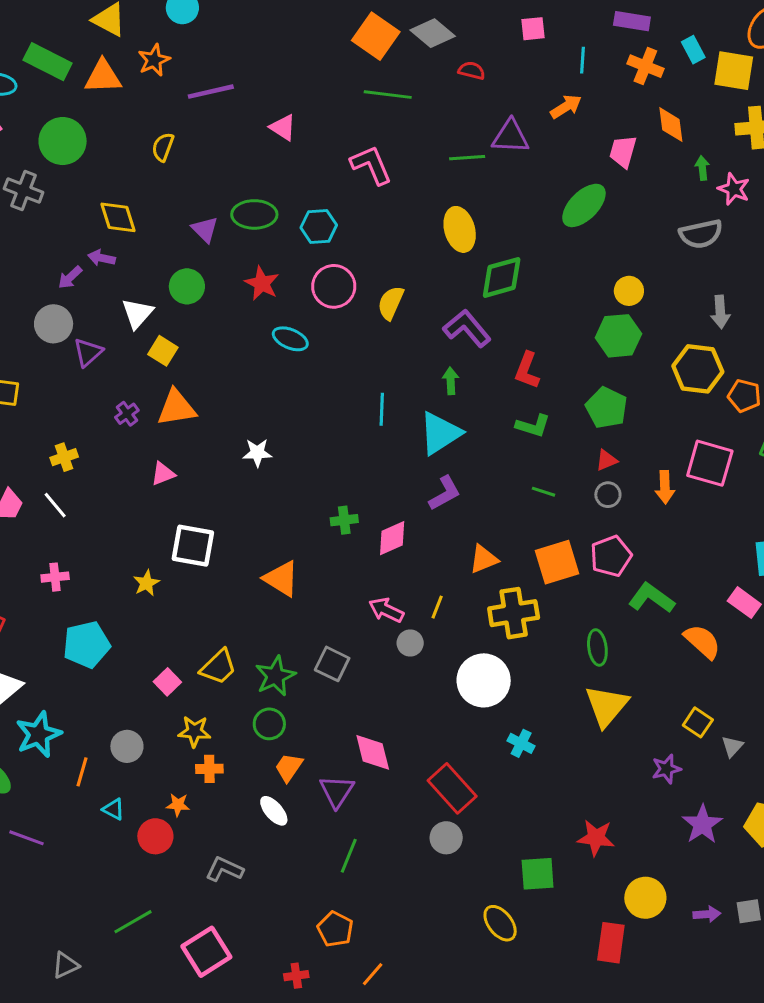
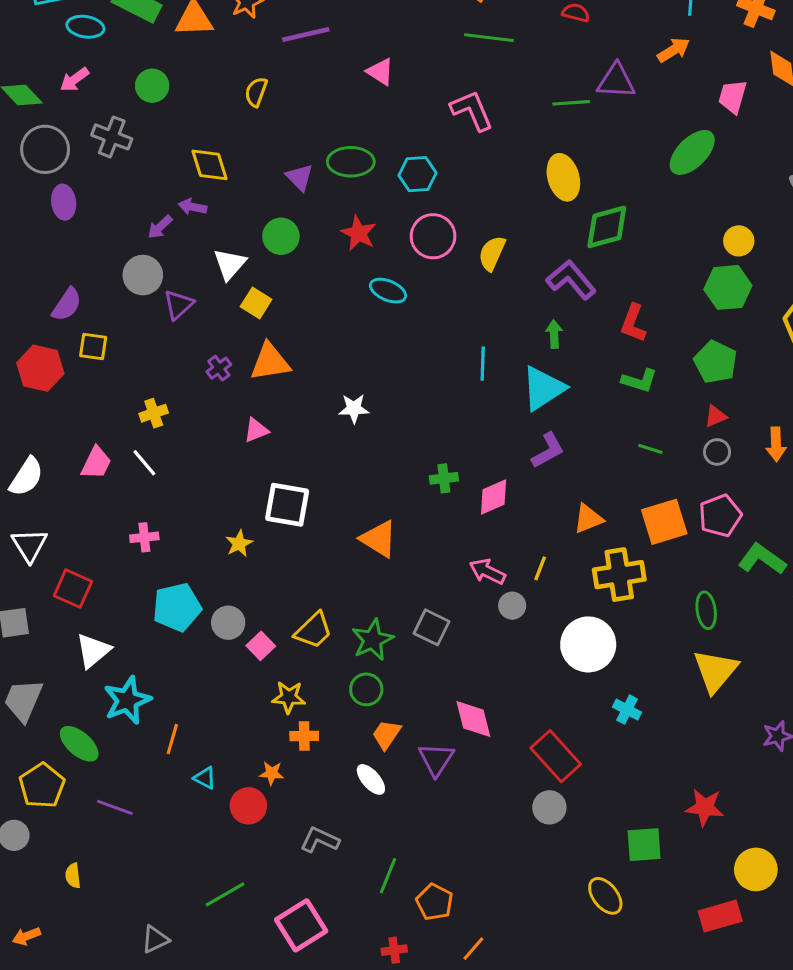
green circle: (63, 141) -> (152, 86), size x0.7
gray circle: (127, 746) -> (228, 623), moved
green line: (349, 856) -> (388, 876), moved
red rectangle: (611, 943) -> (720, 916), turned 66

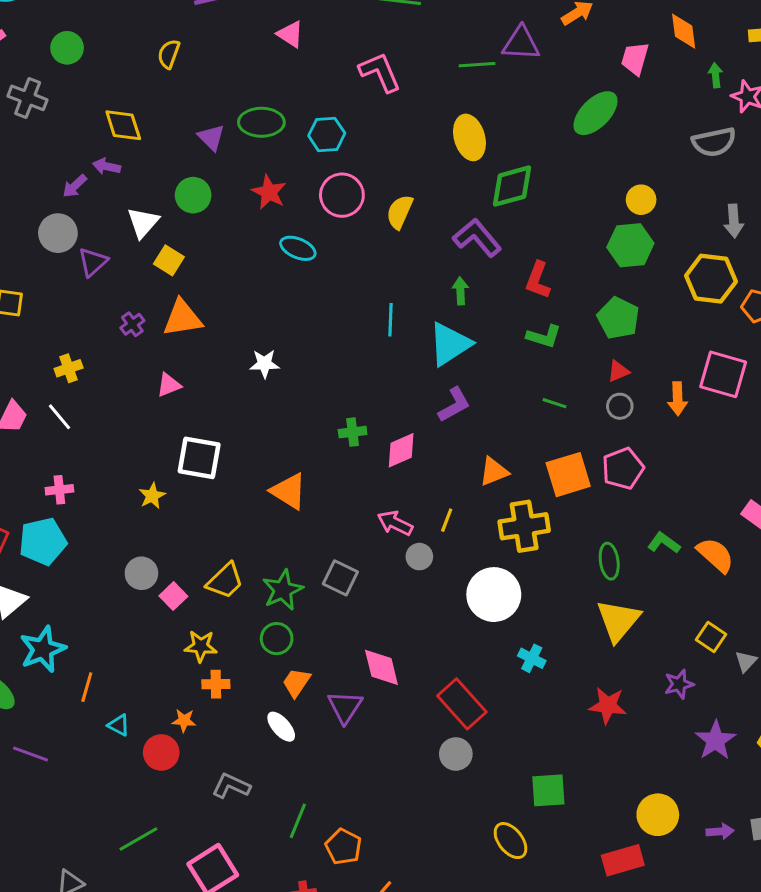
green L-shape: (762, 559) -> (664, 543), moved, size x0.7
cyan pentagon: (177, 607) -> (43, 541), moved
red star: (705, 807) -> (608, 705), moved

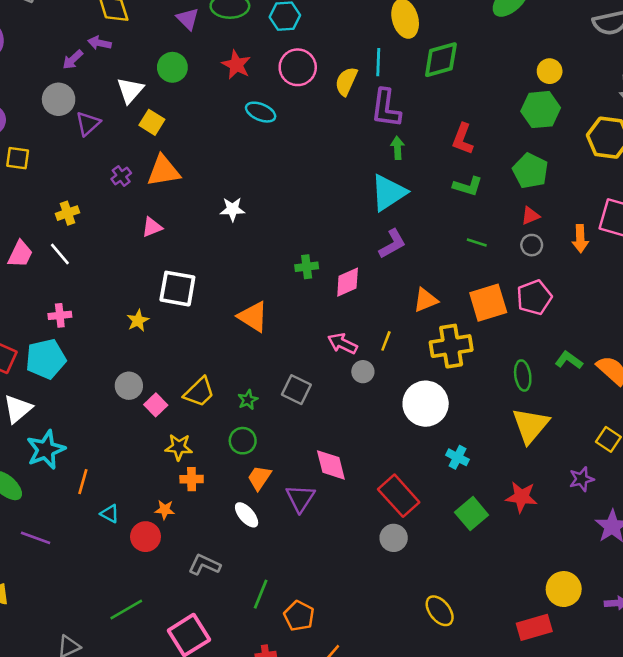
purple L-shape: (477, 238) -> (386, 108), moved, turned -132
cyan line: (391, 320) -> (378, 62), moved
green star: (283, 590) -> (248, 400), size x0.6
green square: (548, 790) -> (472, 514), moved, turned -36

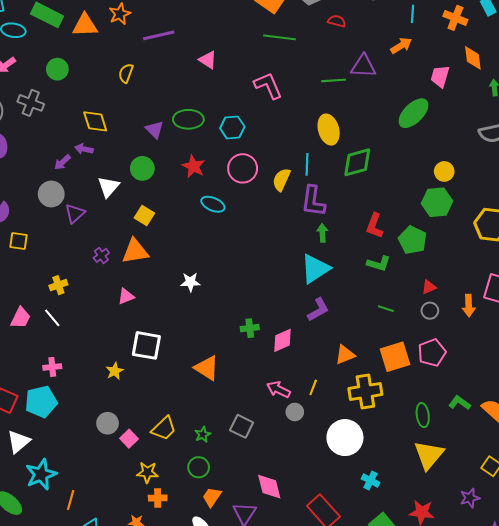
yellow square: (152, 122) -> (144, 215), moved
green pentagon: (530, 171) -> (412, 240), moved

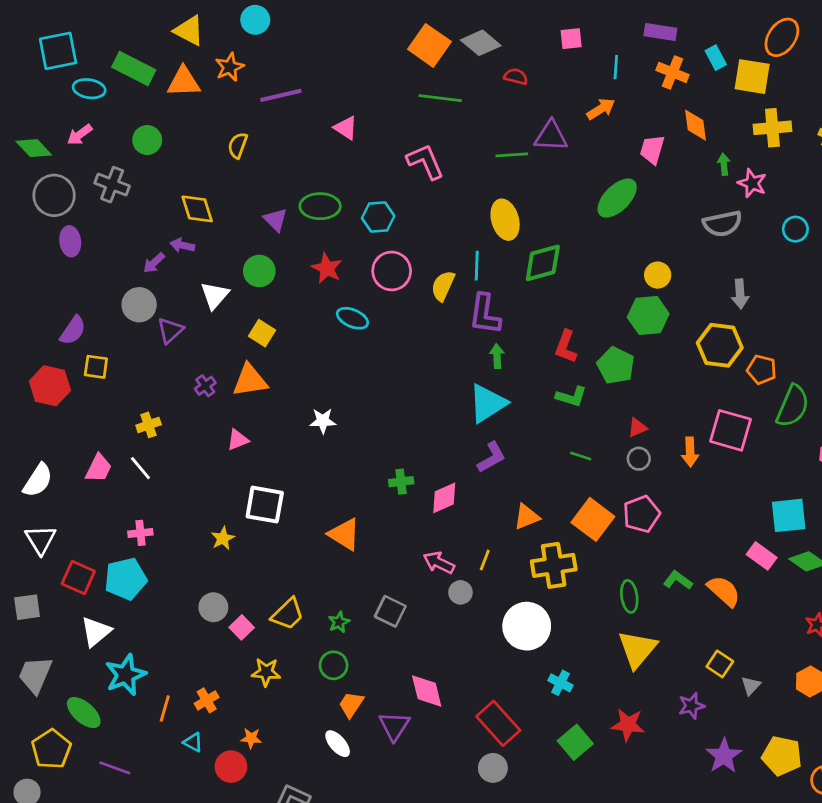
orange square: (395, 357) -> (593, 519), turned -36
orange cross: (158, 498) -> (207, 700), moved, turned -30

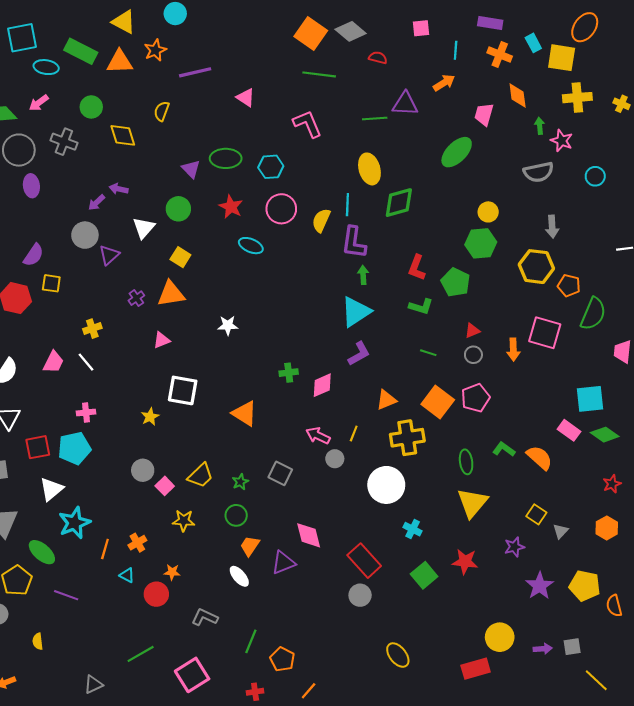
yellow diamond: (197, 209) -> (123, 135), moved
red square: (78, 578) -> (38, 447), turned -35
purple triangle: (394, 726) -> (283, 563), turned 35

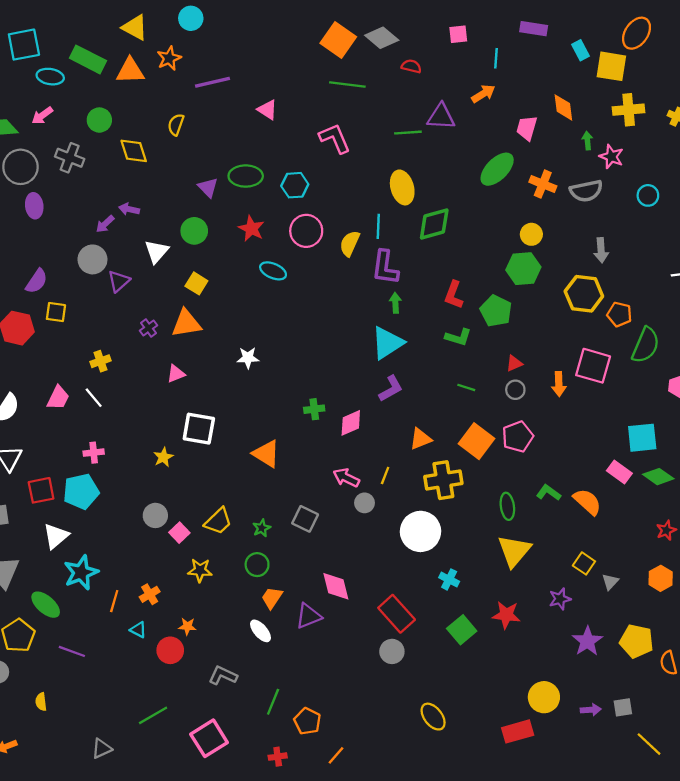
orange cross: (500, 54) -> (543, 184), moved

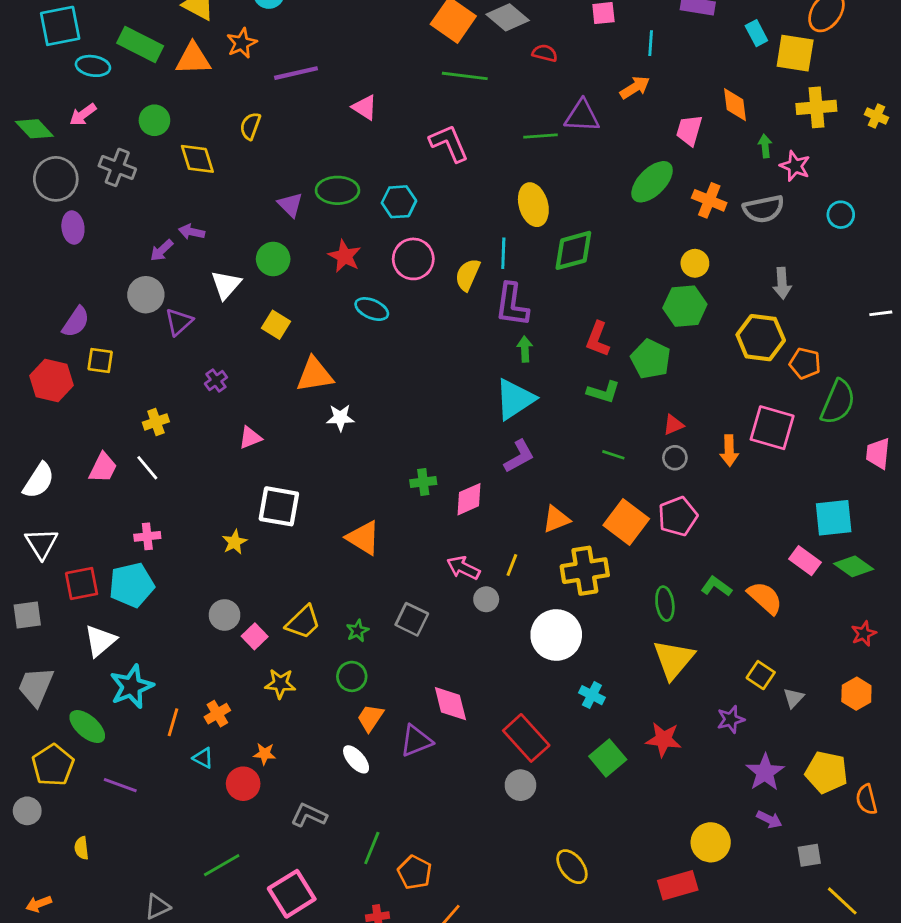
orange triangle: (186, 323) -> (315, 375), moved
purple arrow: (591, 710) -> (769, 819), moved, turned 30

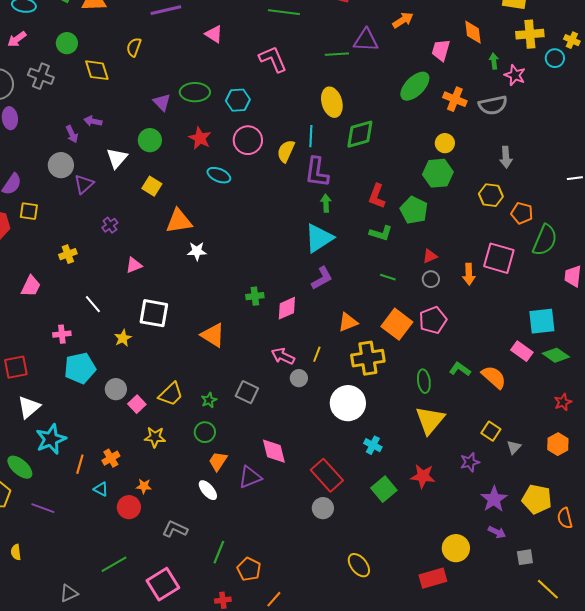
cyan circle: (841, 215) -> (555, 58), moved
purple arrow: (162, 250) -> (72, 134), turned -72
yellow hexagon: (761, 338) -> (491, 195), size x0.7
white line: (147, 468) -> (93, 304), moved
cyan pentagon: (132, 585) -> (80, 368), moved

